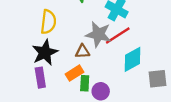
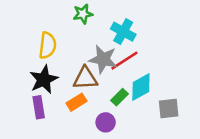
brown triangle: (82, 51) -> (85, 78), size x1.5
green rectangle: (85, 83) -> (119, 97), moved, turned 42

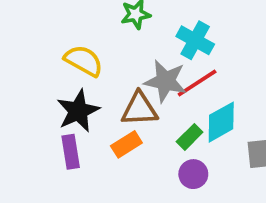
yellow semicircle: (48, 45) -> (84, 61), turned -68
purple circle: (106, 122) -> (193, 174), moved

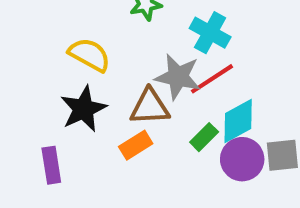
purple rectangle: (71, 152) -> (51, 165), moved
purple circle: (193, 174) -> (242, 159), moved, size x1.4

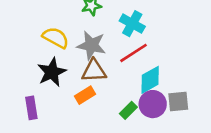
gray star: (178, 77) -> (91, 45), moved
green rectangle: (204, 137) -> (128, 110), moved

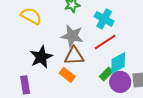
yellow semicircle: (56, 38) -> (31, 16), moved
orange rectangle: (85, 95) -> (67, 75), turned 70
green rectangle: (128, 110) -> (106, 74), moved

